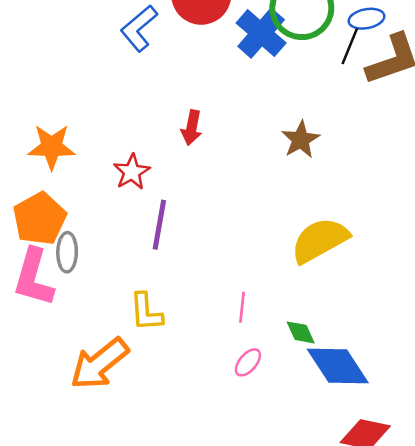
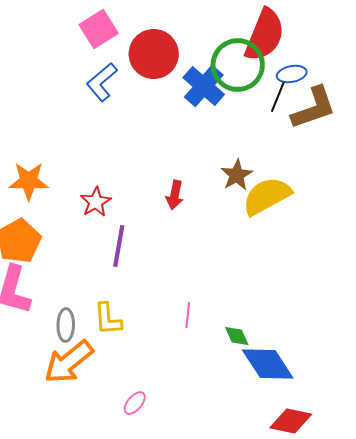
red arrow: (192, 128) -> (175, 195), moved
yellow semicircle: (320, 240) -> (267, 196), moved
gray ellipse: (67, 252) -> (66, 325), moved
pink ellipse: (248, 362) -> (135, 403), moved

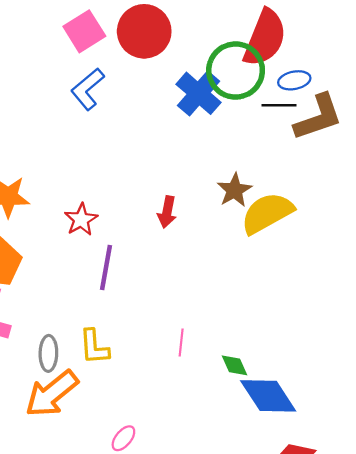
red circle: (154, 54) -> (144, 31), moved
black line: (278, 97) -> (279, 105), turned 68

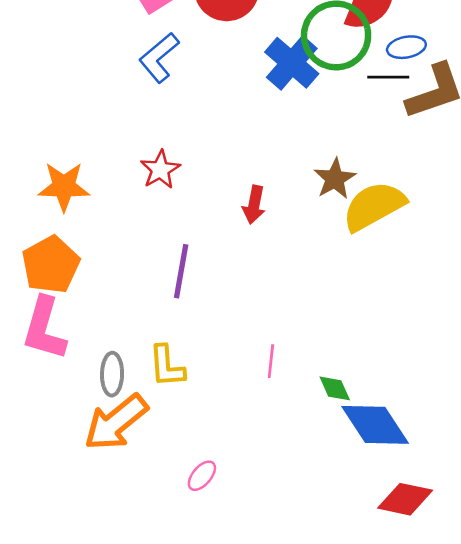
red star: (81, 220) -> (160, 170), moved

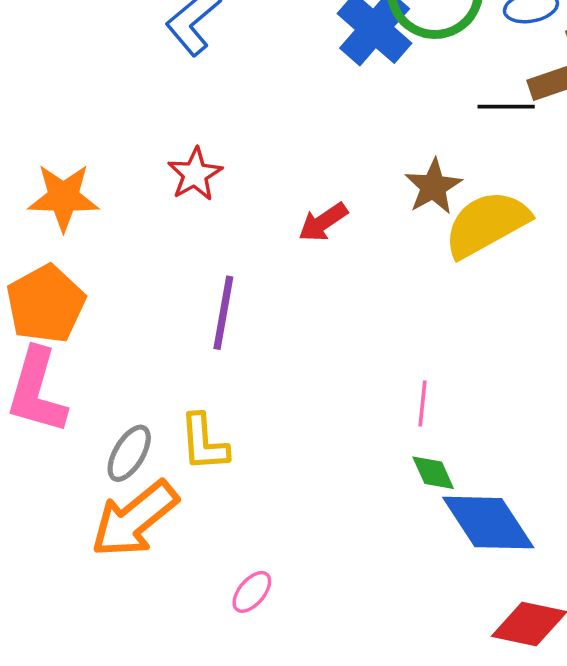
black line: (388, 77) -> (506, 107), moved
red arrow: (254, 205) -> (323, 222), turned 45
pink line: (271, 361) -> (423, 403), moved
gray ellipse: (112, 374) -> (129, 453), turned 30

